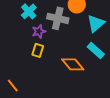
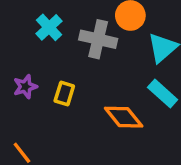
purple star: (39, 31) -> (25, 87), moved

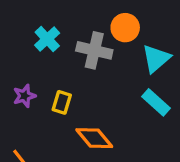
orange diamond: (124, 117) -> (94, 138), moved

